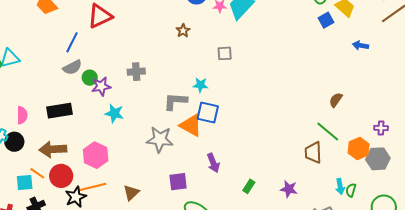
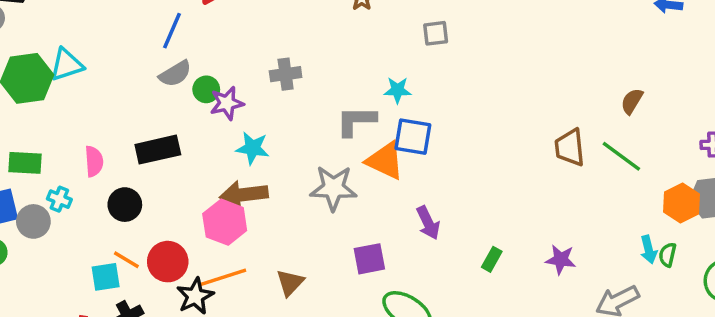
black circle: (14, 142) -> (125, 205), moved
brown arrow: (53, 149) -> (244, 195), moved
orange hexagon: (359, 149) -> (682, 203), moved
brown trapezoid: (313, 153) -> (570, 148), moved

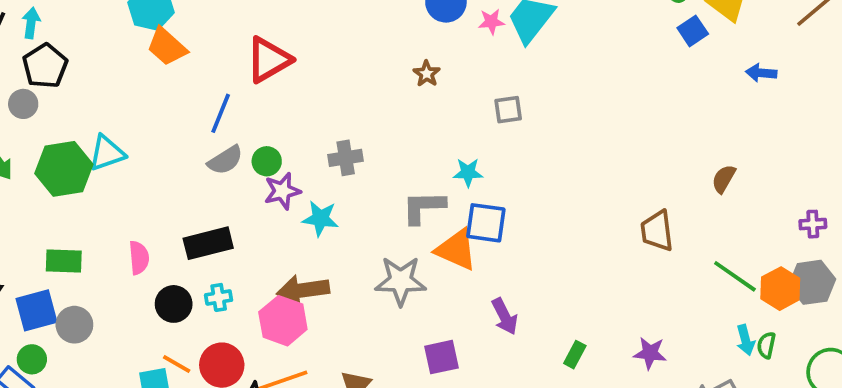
green circle: (206, 89) -> (267, 161), moved
cyan star: (253, 148) -> (320, 218), moved
green line: (621, 156) -> (735, 276), moved
cyan cross: (59, 199) -> (219, 297), moved, turned -30

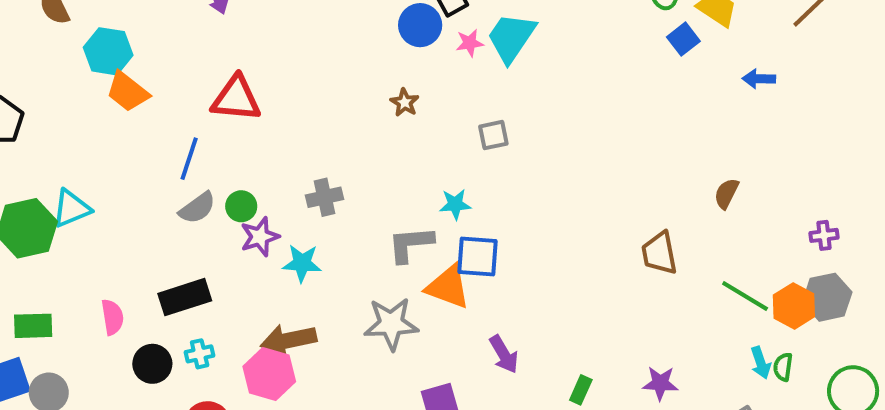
red triangle: (269, 60) -> (236, 99), turned 39

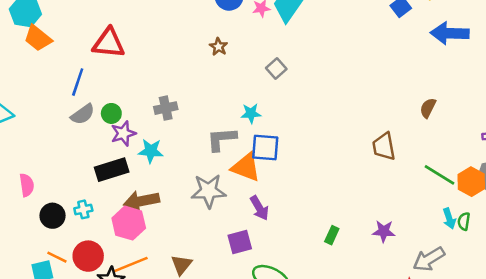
blue arrow: (759, 79) -> (450, 33), size x1.8
gray square: (493, 135) -> (276, 68), turned -30
black rectangle: (185, 297) -> (112, 170), moved
purple arrow: (504, 354) -> (259, 208), moved

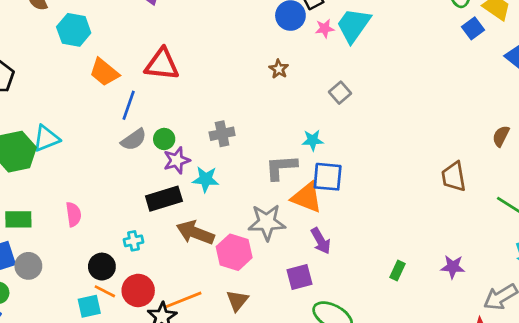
orange trapezoid: (38, 38) -> (104, 72), moved
brown arrow: (141, 201) -> (195, 233), turned 32
black circle: (52, 216) -> (102, 267), moved
pink hexagon: (129, 223) -> (234, 252), moved

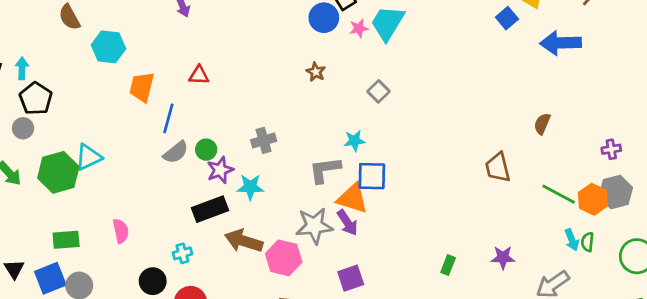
red triangle: (162, 64) -> (199, 75), size x0.6
orange trapezoid: (104, 72) -> (142, 87), turned 68
purple arrow: (321, 241) -> (347, 223), moved

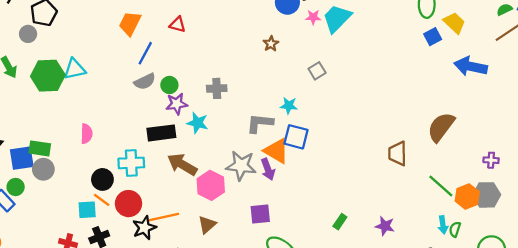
brown semicircle: (542, 124) -> (441, 127), size x1.8
green rectangle: (66, 240) -> (40, 148), moved
cyan cross: (182, 253) -> (131, 163), size x1.6

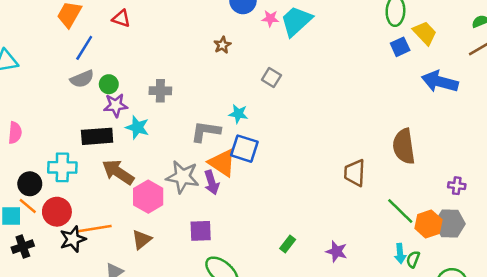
gray square: (317, 71) -> (271, 77), turned -30
brown semicircle: (441, 127) -> (404, 146), turned -48

